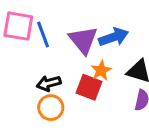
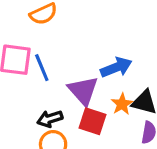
purple triangle: (83, 40) -> (83, 91), moved
orange star: (101, 70) -> (122, 104), moved

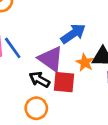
black arrow: (50, 119) -> (39, 80), moved, turned 60

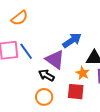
orange star: (85, 62) -> (83, 73), moved
red square: (64, 82) -> (76, 92), moved

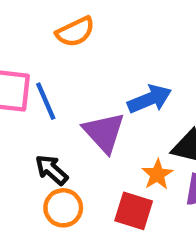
orange semicircle: (19, 18) -> (75, 32), moved
black arrow: (46, 75) -> (52, 170), moved

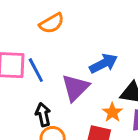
purple triangle: (104, 132) -> (75, 88), turned 32
black arrow: (52, 170) -> (43, 115), turned 40

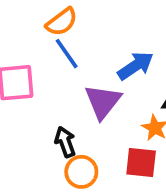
blue line: (36, 70) -> (67, 54), moved

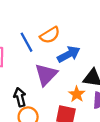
orange semicircle: (62, 22) -> (50, 35), moved

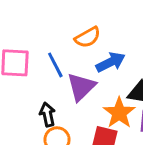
blue line: (27, 42) -> (55, 65), moved
orange star: (77, 94) -> (119, 113), size x1.5

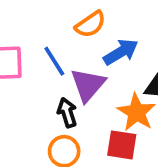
black arrow: (47, 114) -> (67, 113), moved

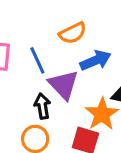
purple triangle: (88, 85) -> (63, 85), turned -32

